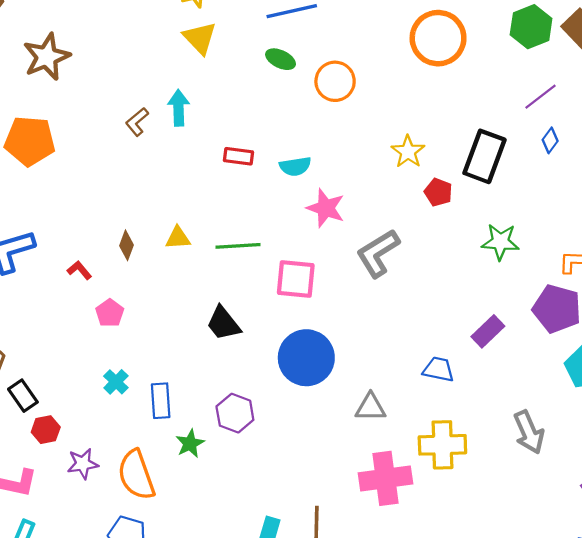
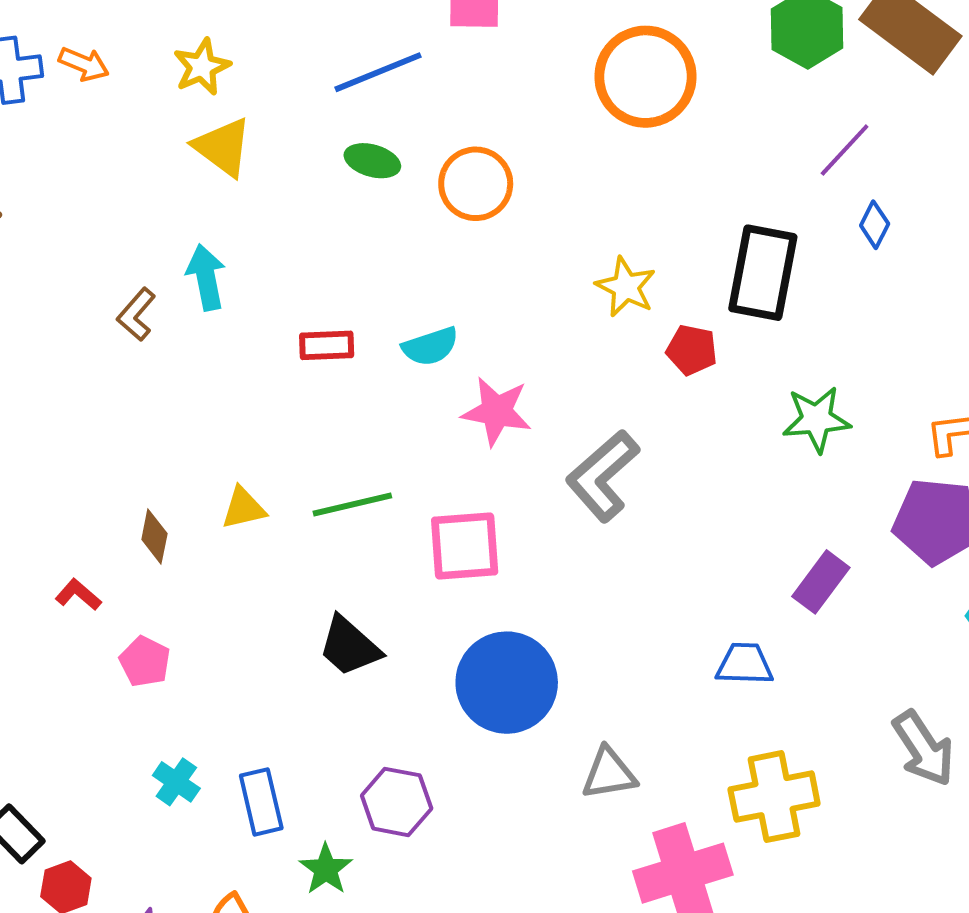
gray triangle: (371, 407) -> (609, 774), moved

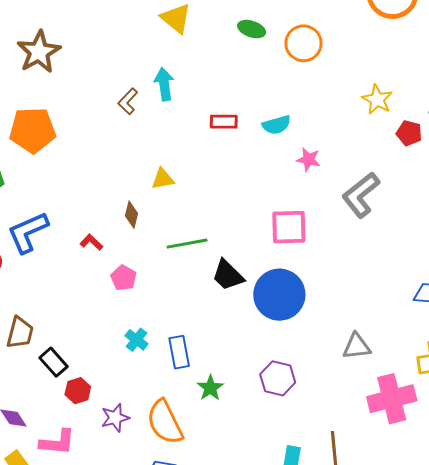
pink star: (497, 411) -> (308, 160), size x0.7
green line: (352, 504) -> (187, 244), moved
yellow triangle: (243, 508) -> (163, 179), moved
blue circle: (507, 683) -> (279, 295), moved
purple hexagon: (397, 802) -> (278, 378), moved

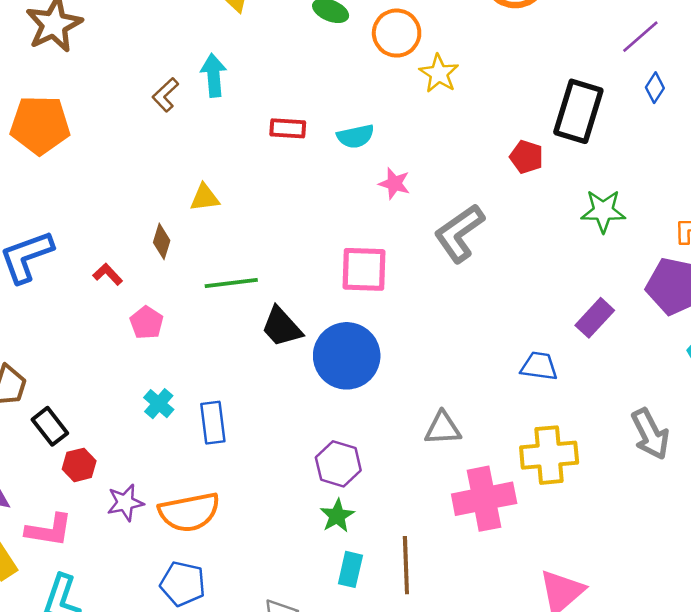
yellow star: (377, 99) -> (439, 74), moved
green star: (210, 388) -> (337, 516), moved
orange semicircle: (165, 422) -> (189, 512), turned -78

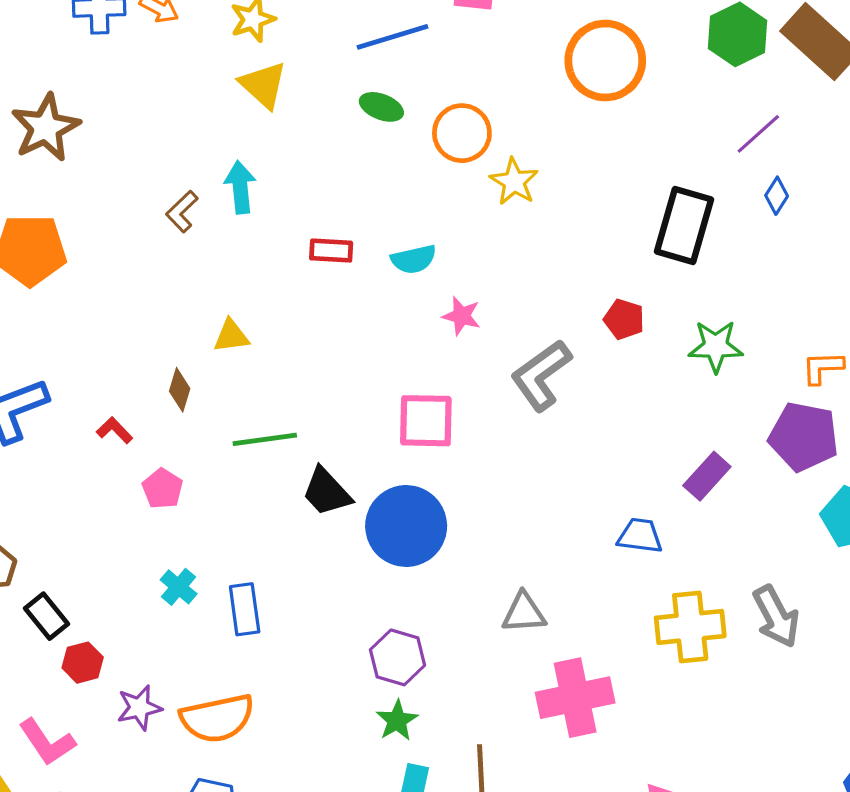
red pentagon: (526, 157) -> (624, 319), moved
yellow cross: (549, 455) -> (690, 627), moved
pink L-shape: (49, 530) -> (47, 742), turned 48

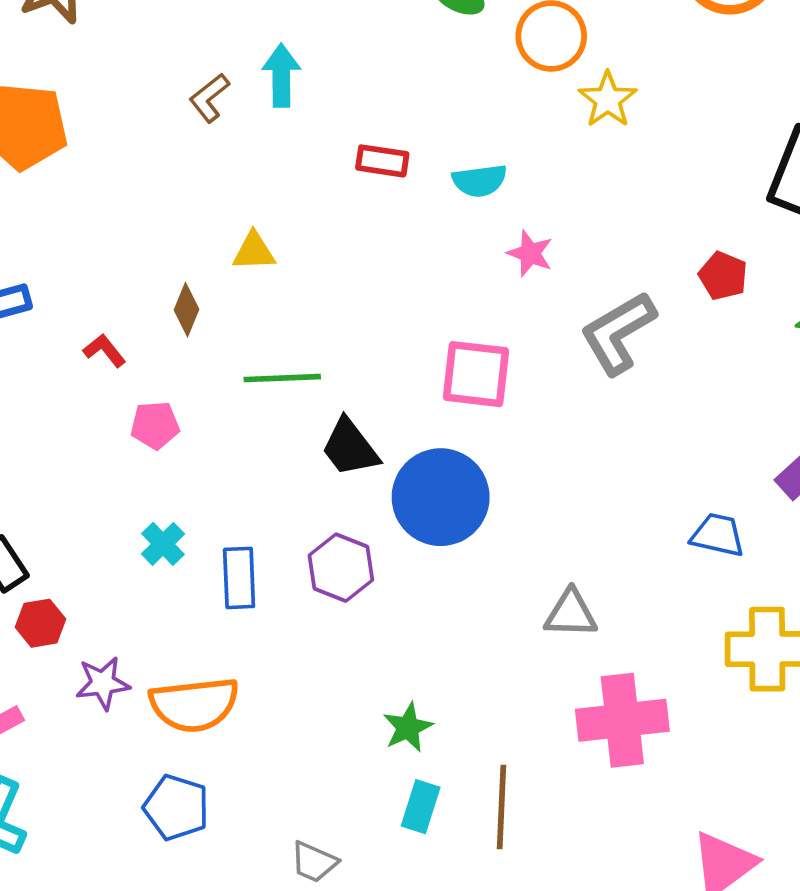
pink pentagon: (163, 489) -> (155, 425), turned 30
purple hexagon: (398, 657) -> (341, 568), moved

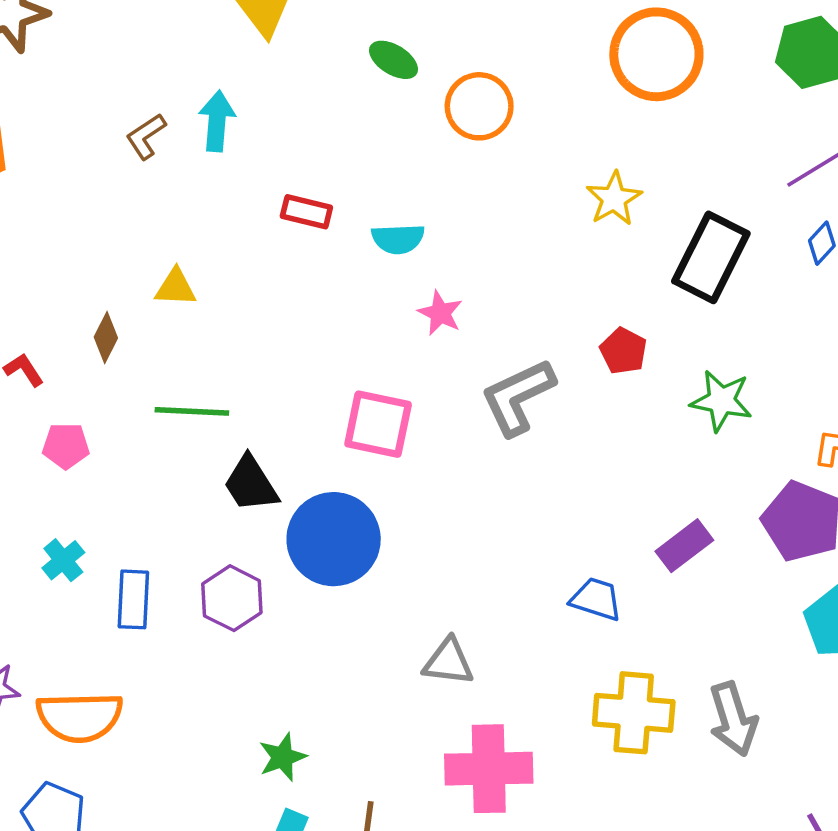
yellow star: (608, 100) -> (614, 199), moved

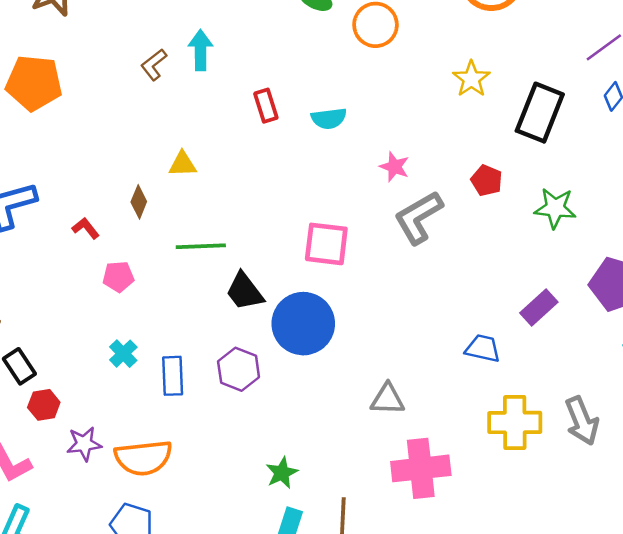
red rectangle: (306, 212) -> (266, 106), turned 64
pink star: (440, 313) -> (394, 167), moved

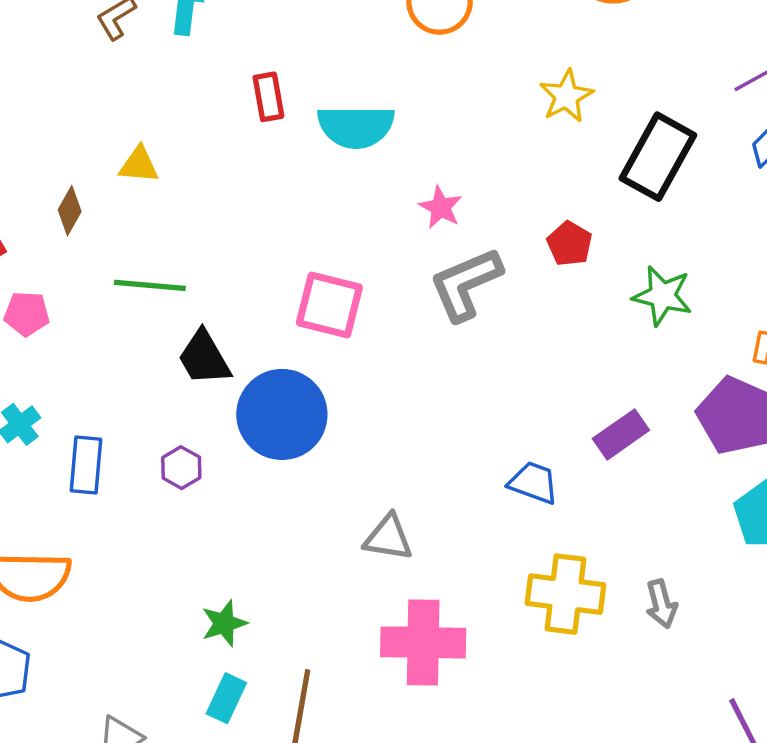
cyan semicircle: (329, 118) -> (356, 127), size x1.5
purple hexagon: (239, 369) -> (181, 468), size x0.7
gray arrow: (582, 421) -> (661, 604), size x0.7

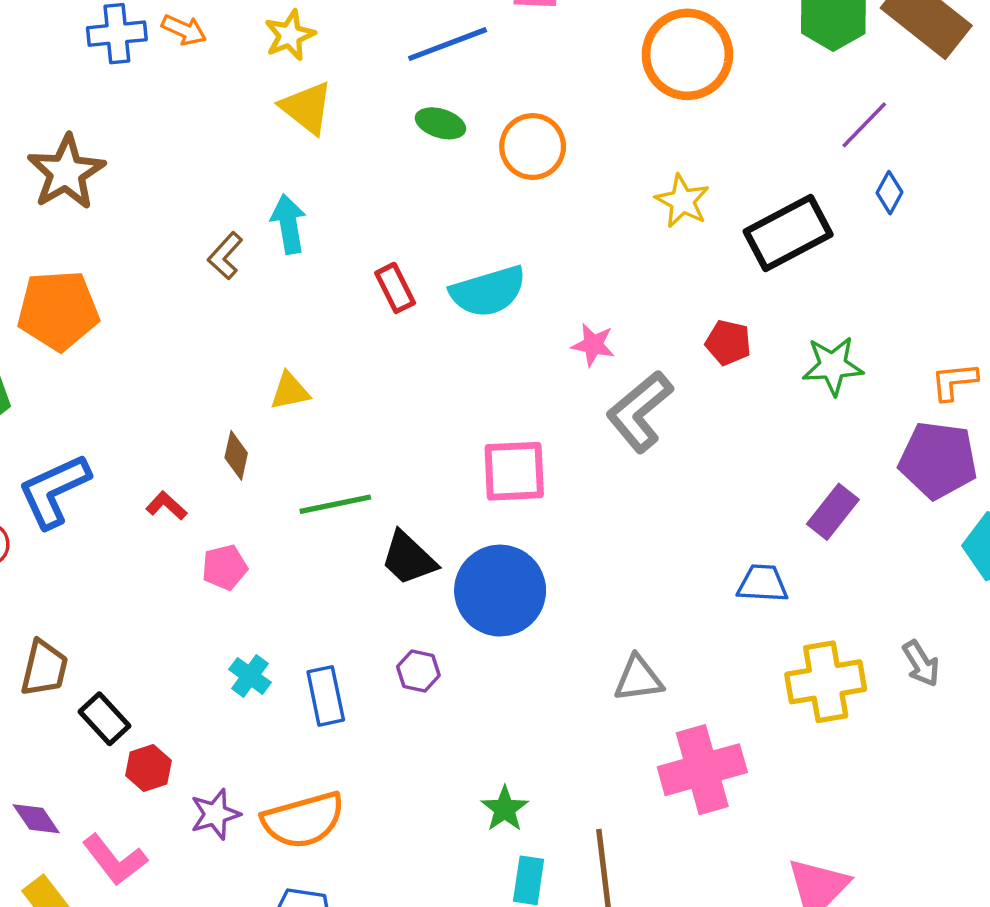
black rectangle: (658, 157) -> (788, 233), turned 50

